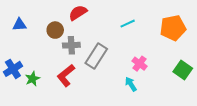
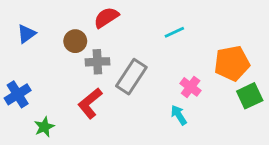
blue triangle: (19, 25) -> (26, 34), turned -32
orange pentagon: (173, 28) -> (232, 63), moved
green square: (183, 70) -> (250, 96), turned 30
green star: (32, 79) -> (44, 127), moved

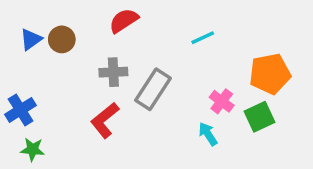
brown circle: (75, 41) -> (62, 39), moved
green square: (250, 96) -> (260, 117), moved
green star: (44, 127) -> (33, 149), moved, turned 30

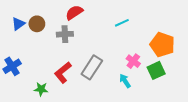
gray cross: (113, 72) -> (65, 34), moved
orange pentagon: (270, 74) -> (162, 45), turned 30
gray rectangle: (153, 89) -> (92, 67), moved
green star: (33, 149) -> (41, 89), moved

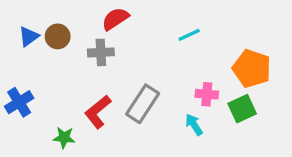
pink cross: (133, 61) -> (207, 94), turned -32

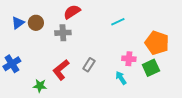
gray rectangle: (143, 104) -> (89, 65), size x0.6

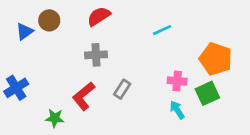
brown circle: (36, 23) -> (49, 20), moved
gray cross: (63, 33) -> (96, 55), moved
cyan arrow: (121, 78) -> (177, 110), moved

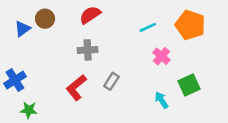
orange pentagon: (216, 59) -> (190, 25), moved
pink cross: (177, 81) -> (161, 56), moved, turned 36
green star: (55, 118) -> (29, 110), moved

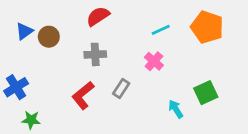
brown circle: (45, 19) -> (49, 37), moved
pink cross: (161, 56) -> (154, 61), moved

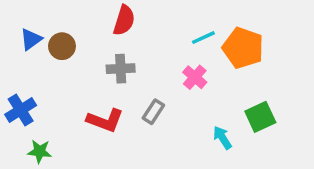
red semicircle: (98, 16) -> (124, 20), turned 140
orange pentagon: (207, 27) -> (243, 48), moved
red L-shape: (83, 95) -> (105, 120), turned -120

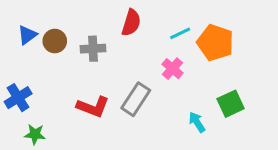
red semicircle: (124, 20) -> (131, 23), moved
gray cross: (121, 69) -> (93, 49), moved
gray rectangle: (153, 112) -> (136, 99), size x1.5

